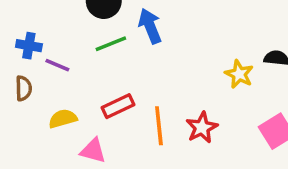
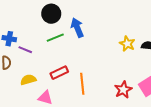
yellow star: (239, 74) -> (127, 44), moved
red star: (202, 128) -> (123, 90), moved

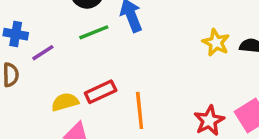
purple line: (25, 50) -> (43, 53), turned -56
yellow semicircle: (28, 80) -> (65, 102), moved

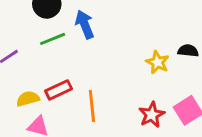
yellow star: (216, 43) -> (157, 62), moved

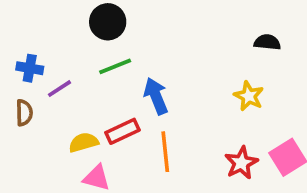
blue arrow: (85, 24) -> (156, 96), moved
black semicircle: (188, 51) -> (267, 42), moved

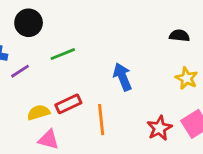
black circle: (108, 22) -> (29, 23), moved
blue arrow: (156, 96) -> (122, 77), moved
yellow star: (249, 96) -> (187, 78), moved

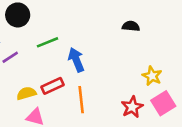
black semicircle: (179, 36) -> (131, 26), moved
blue arrow: (122, 77) -> (76, 60), moved
yellow star: (187, 78) -> (152, 76), moved

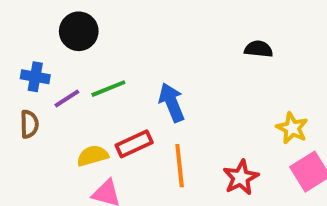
green line: (48, 42) -> (108, 89), moved
red star: (132, 107) -> (241, 177), moved

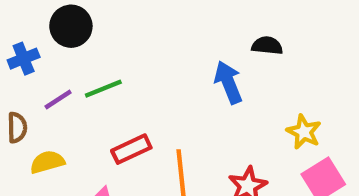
blue cross: (35, 77) -> (24, 59), moved, turned -32
blue arrow: (172, 102) -> (228, 82), moved
yellow semicircle: (93, 156) -> (47, 162), moved

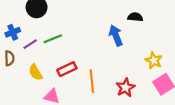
blue cross: (24, 59) -> (13, 32), moved
yellow semicircle: (47, 162) -> (35, 72), moved, turned -105

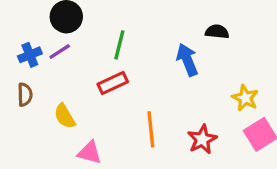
green line: (53, 39) -> (119, 45), moved, turned -54
purple line: (30, 44) -> (60, 52), moved
red rectangle: (67, 69) -> (113, 83), moved

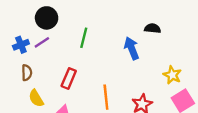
red rectangle: (113, 83) -> (69, 78), moved, turned -42
brown semicircle: (25, 95) -> (27, 73), moved
yellow semicircle: (65, 116) -> (36, 98), moved

